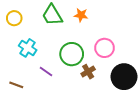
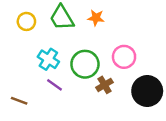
yellow circle: (14, 18) -> (26, 21), moved
cyan cross: (28, 48) -> (48, 59), moved

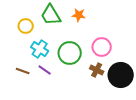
yellow circle: (26, 21) -> (26, 26), moved
brown cross: (105, 85) -> (97, 70), moved, turned -32
brown line: (19, 101) -> (23, 71), moved

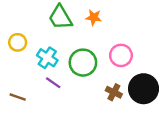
yellow circle: (26, 26) -> (18, 42), moved
brown cross: (97, 70) -> (114, 92), moved
brown line: (23, 71) -> (18, 97), moved

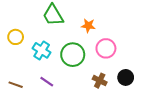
orange star: (94, 17) -> (88, 26), moved
purple line: (53, 83) -> (47, 82), moved
black circle: (144, 89) -> (126, 77), size x0.6

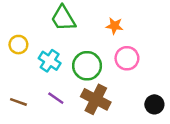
orange star: (88, 26) -> (114, 26), moved
black circle: (126, 77) -> (154, 104), moved
brown cross: (100, 81) -> (96, 99), moved, size x1.6

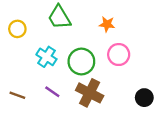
yellow circle: (18, 45) -> (17, 29), moved

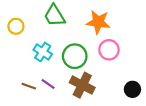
orange star: (107, 24) -> (98, 22), size x1.6
brown line: (17, 95) -> (29, 86), moved

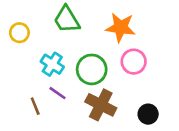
purple line: (48, 84) -> (58, 93), moved
brown line: (29, 86) -> (35, 106), turned 48
black circle: (132, 89) -> (148, 114), moved

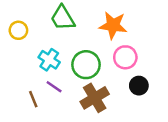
brown cross: (101, 105) -> (95, 98), turned 32
black circle: (148, 114) -> (139, 86), moved

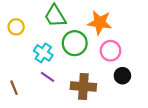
green circle: (86, 65) -> (75, 43), moved
brown cross: (95, 98) -> (83, 87), turned 35
brown line: (33, 99) -> (14, 88), moved

